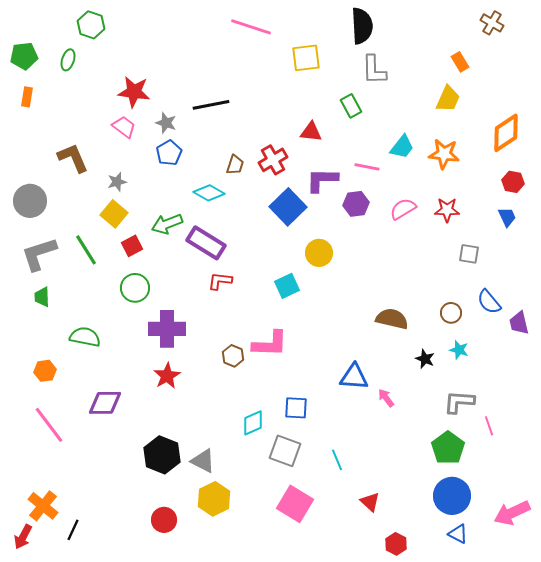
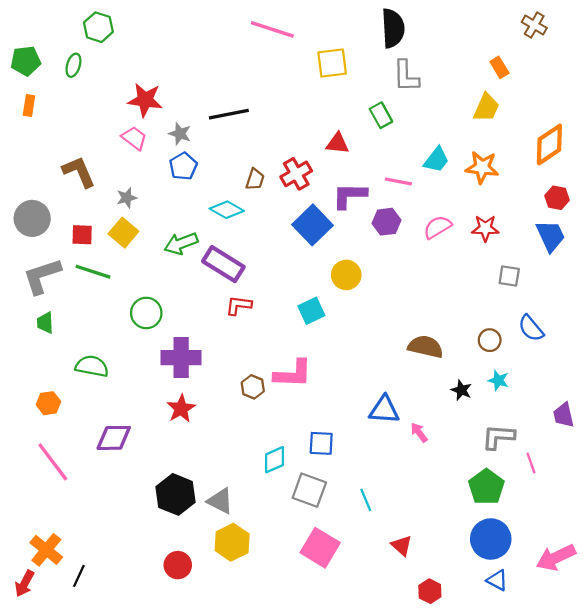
blue trapezoid: (507, 217) -> (551, 236), size x1.5
red square: (132, 246) -> (82, 235), moved, turned 30
green line: (86, 250) -> (93, 272), turned -40
purple trapezoid: (519, 323) -> (564, 415), moved

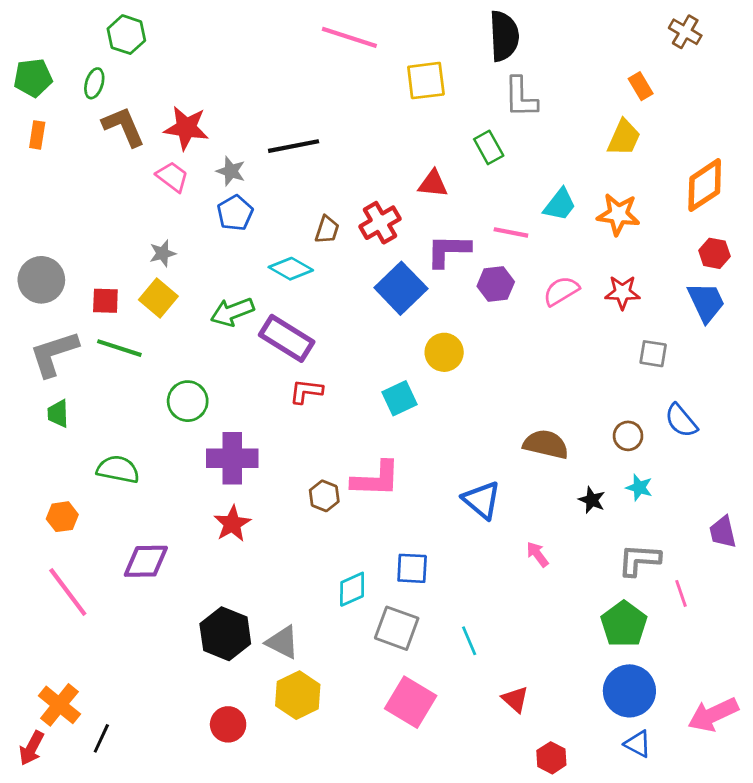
brown L-shape: (79, 172) -> (124, 127), moved
blue triangle: (384, 410) -> (482, 500), moved, turned 36

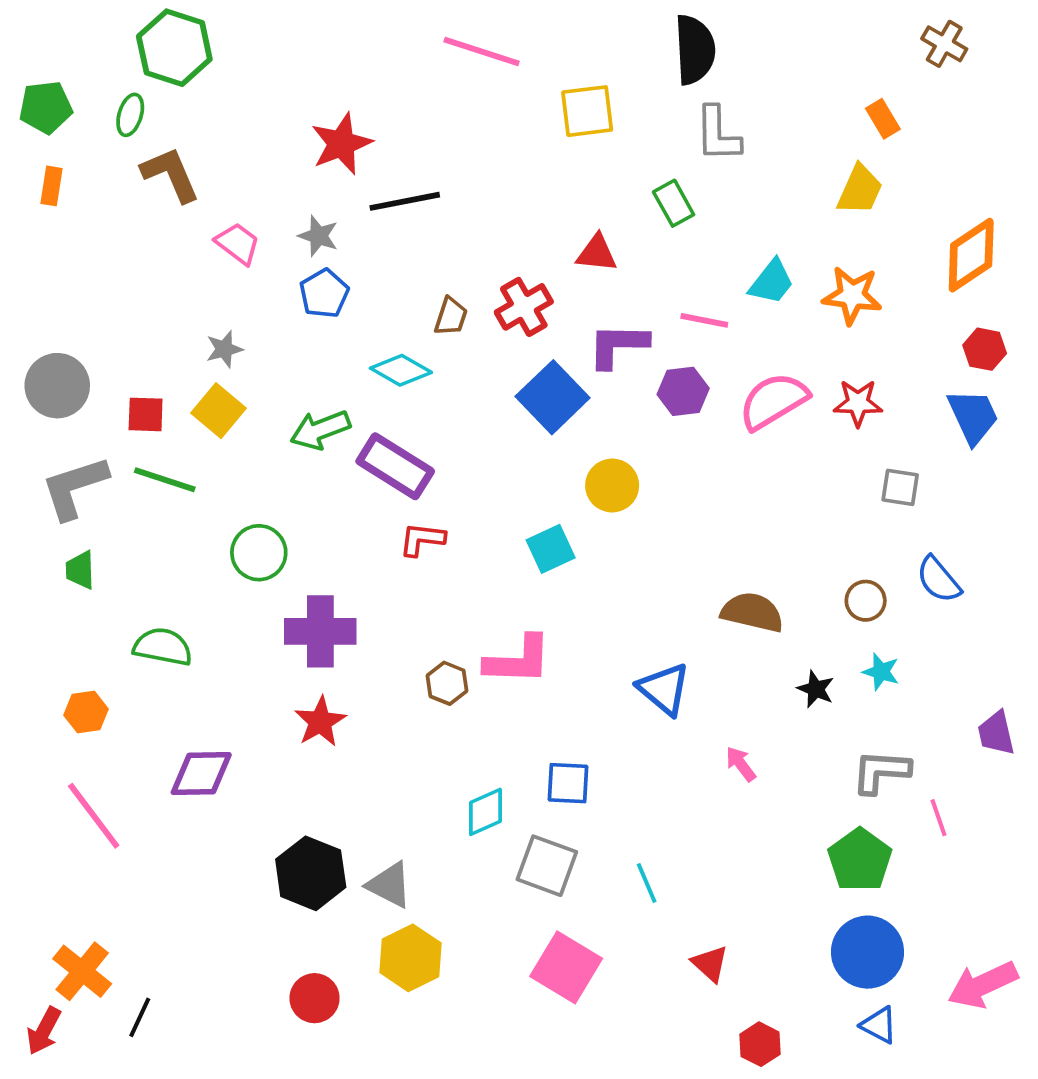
green hexagon: (126, 35) -> (174, 48), size x1.4
red star: (186, 128) -> (341, 144), moved, turned -30
pink semicircle: (561, 291) -> (773, 401), size x1.4

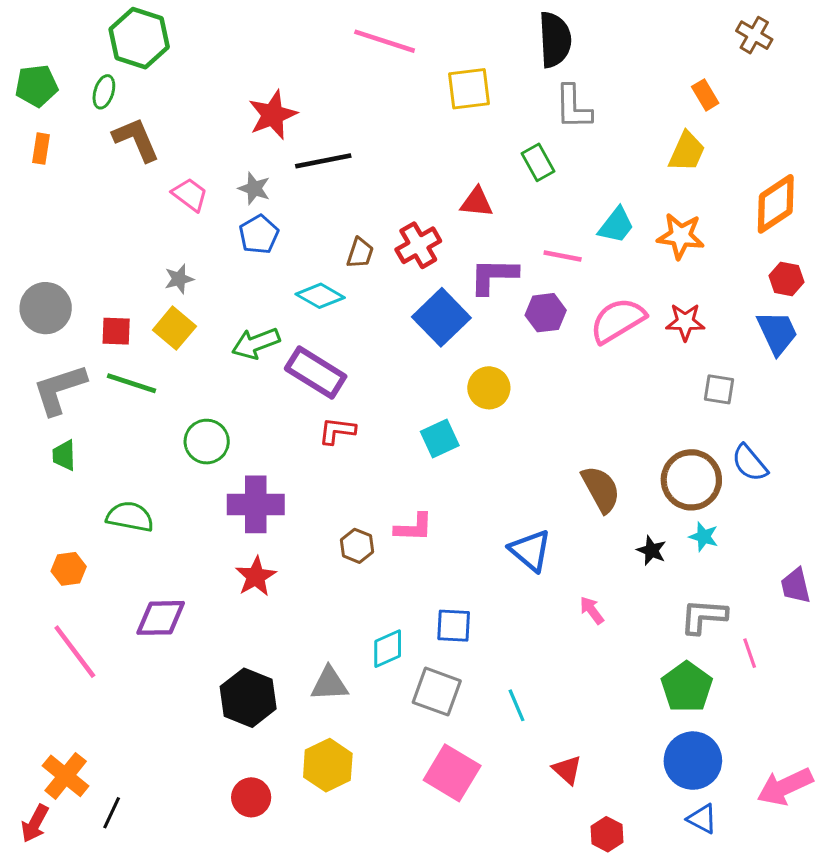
brown circle: (866, 601) -> (691, 480), size x1.8
brown semicircle: (752, 612) -> (601, 489), turned 48
pink L-shape: (518, 660) -> (414, 527), size x0.7
gray triangle: (389, 885) -> (329, 684), moved, turned -30

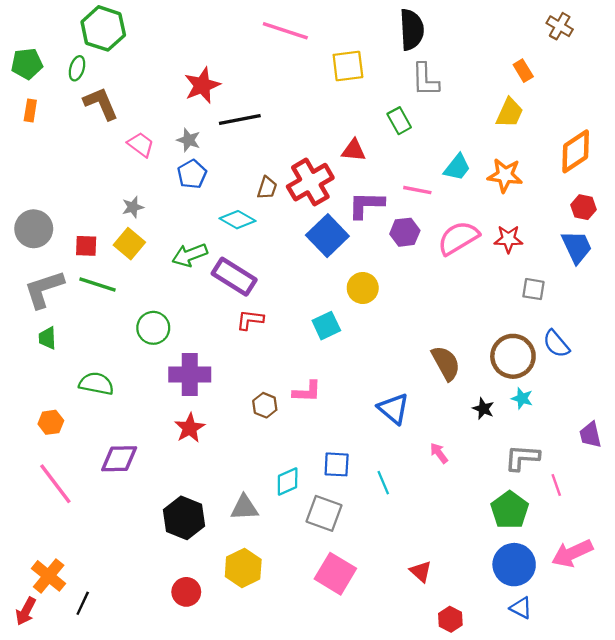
red cross: (418, 245) -> (310, 182), size x1.4
cyan line: (516, 705) -> (383, 483), moved
pink arrow: (785, 787) -> (572, 553), moved

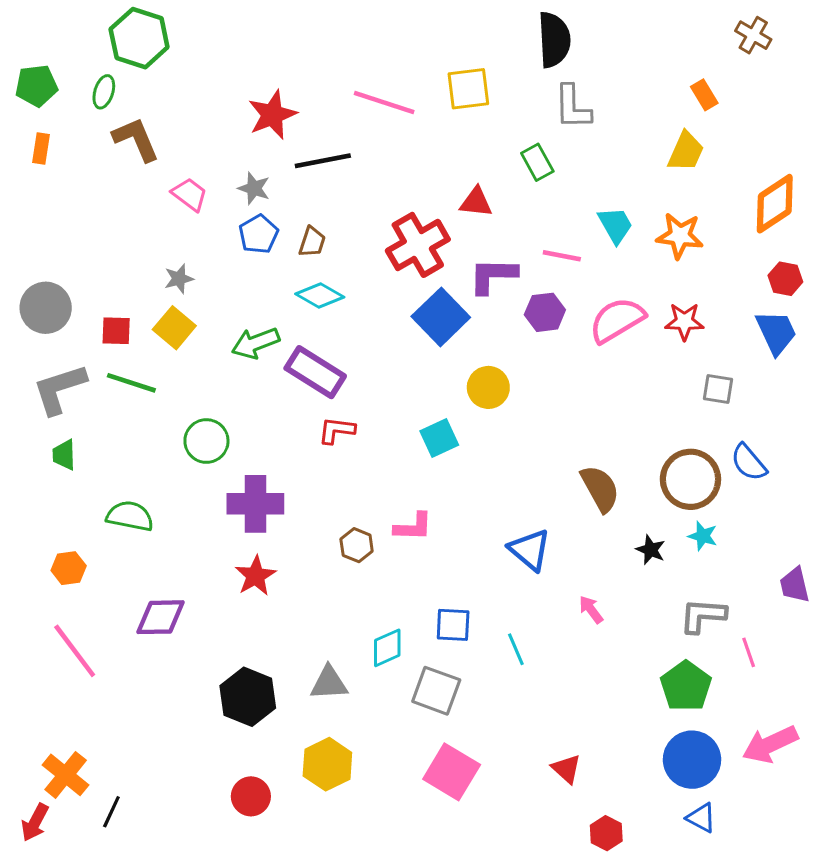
pink line: (285, 31) -> (384, 103), moved
cyan trapezoid: (457, 167) -> (615, 225), turned -68
brown trapezoid: (267, 188) -> (312, 242), moved

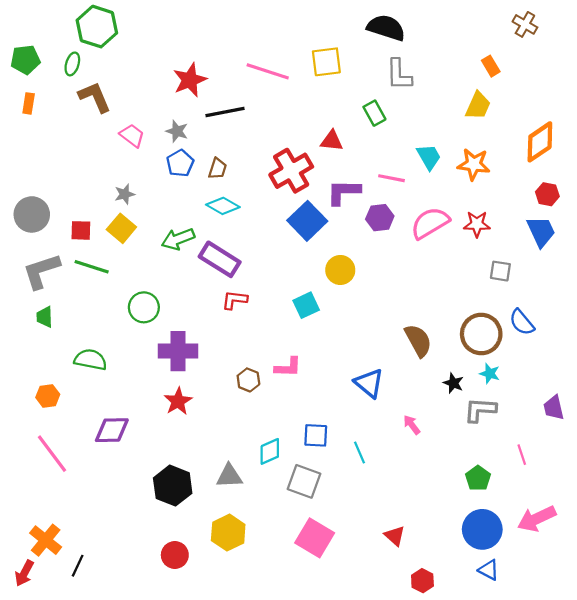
black semicircle: (554, 40) -> (386, 28), turned -69
gray L-shape: (703, 616) -> (480, 410), moved
green pentagon: (686, 686) -> (478, 478), size x0.7

